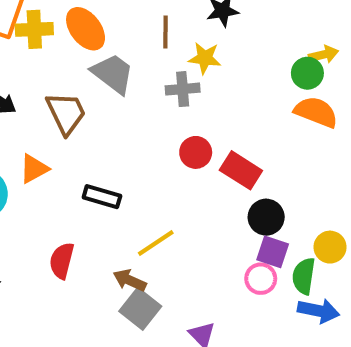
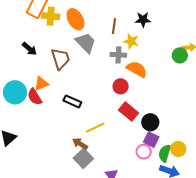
orange semicircle: (316, 112) -> (137, 69), moved
red rectangle: (241, 170) -> (128, 112), moved
yellow circle: (330, 247) -> (178, 149), moved
red semicircle: (62, 261) -> (35, 97), moved, turned -54

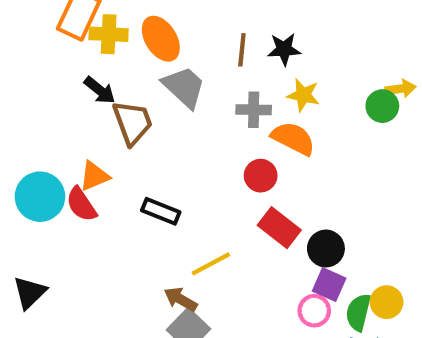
black star: (143, 20) -> (284, 49), moved
yellow star: (131, 41) -> (303, 95), moved
black arrow: (29, 49) -> (100, 90), moved

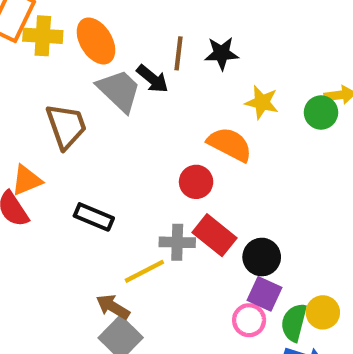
black arrow: (100, 90) -> (152, 79), moved
yellow star: (303, 95) -> (262, 102), moved
gray cross: (254, 110) -> (177, 242), moved

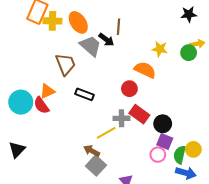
black star: (222, 53) -> (189, 14), moved
black rectangle: (94, 217) -> (84, 94), moved

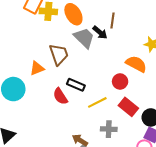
orange triangle: (47, 91) -> (37, 68), moved
red semicircle: (41, 105) -> (60, 96), moved
gray cross: (122, 118) -> (109, 129), moved
yellow line: (106, 133) -> (97, 102), moved

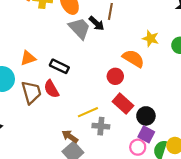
brown trapezoid: (59, 54) -> (31, 92), moved
black rectangle: (76, 85) -> (59, 66), moved
yellow line: (97, 102) -> (88, 112), moved

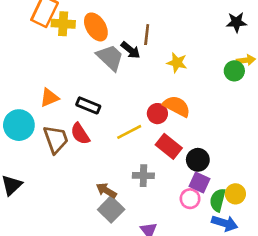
yellow star: (151, 38) -> (177, 63), moved
orange semicircle: (133, 59) -> (177, 106), moved
yellow line: (88, 112) -> (129, 132), moved

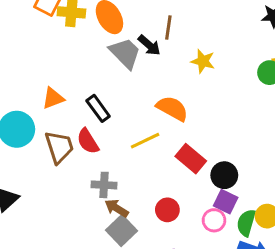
black rectangle: (88, 105) -> (98, 108), turned 30
orange semicircle: (177, 106) -> (172, 108), moved
red circle: (157, 114) -> (167, 210), moved
gray cross: (143, 176) -> (104, 185), moved

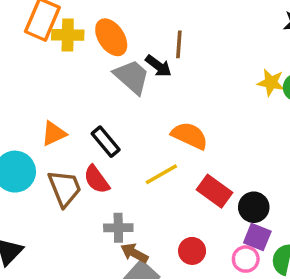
yellow star: (203, 61) -> (271, 83), moved

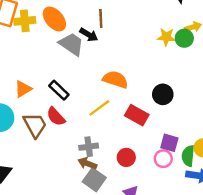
black circle: (254, 207) -> (163, 94), moved
gray cross: (118, 228) -> (89, 147), moved

